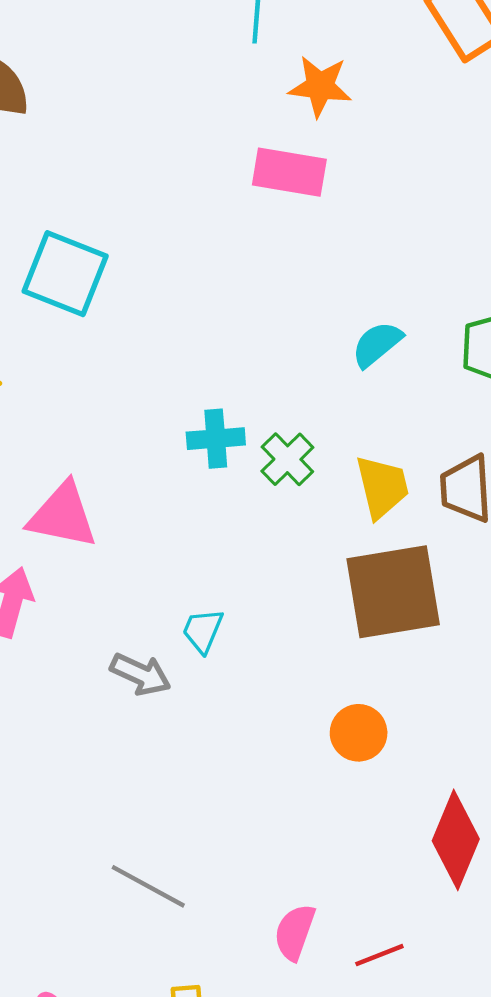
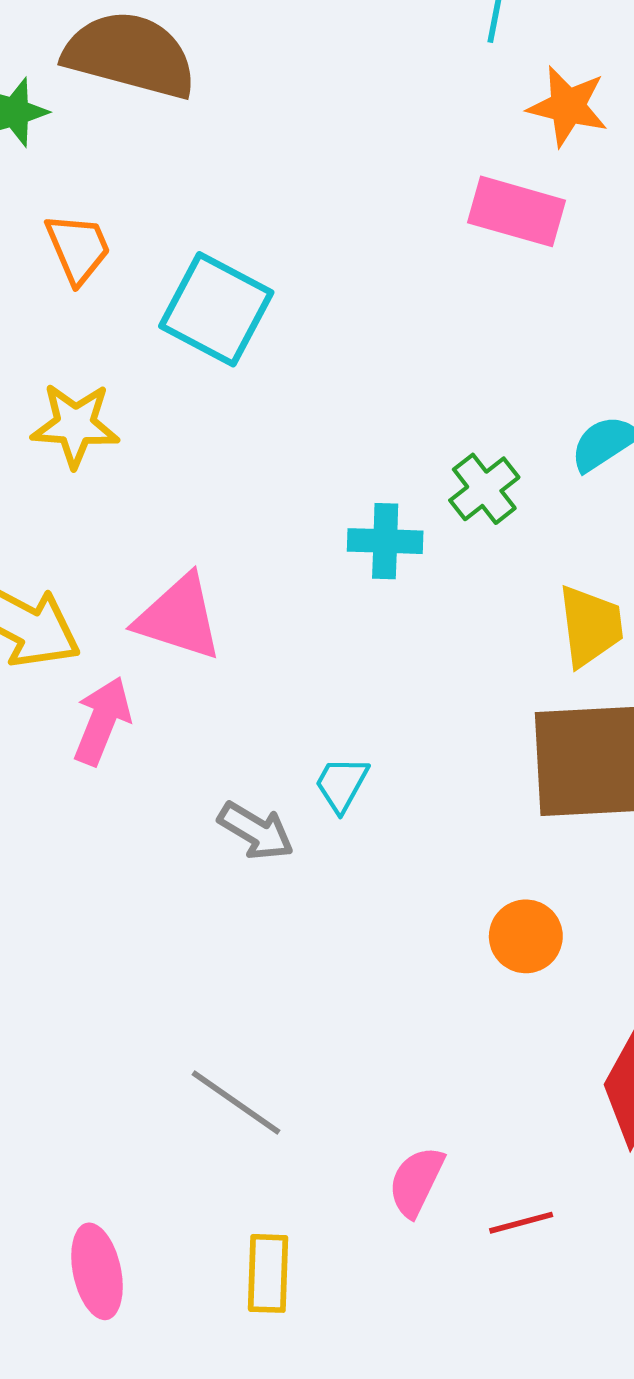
green cross: (287, 459) -> (484, 489), moved

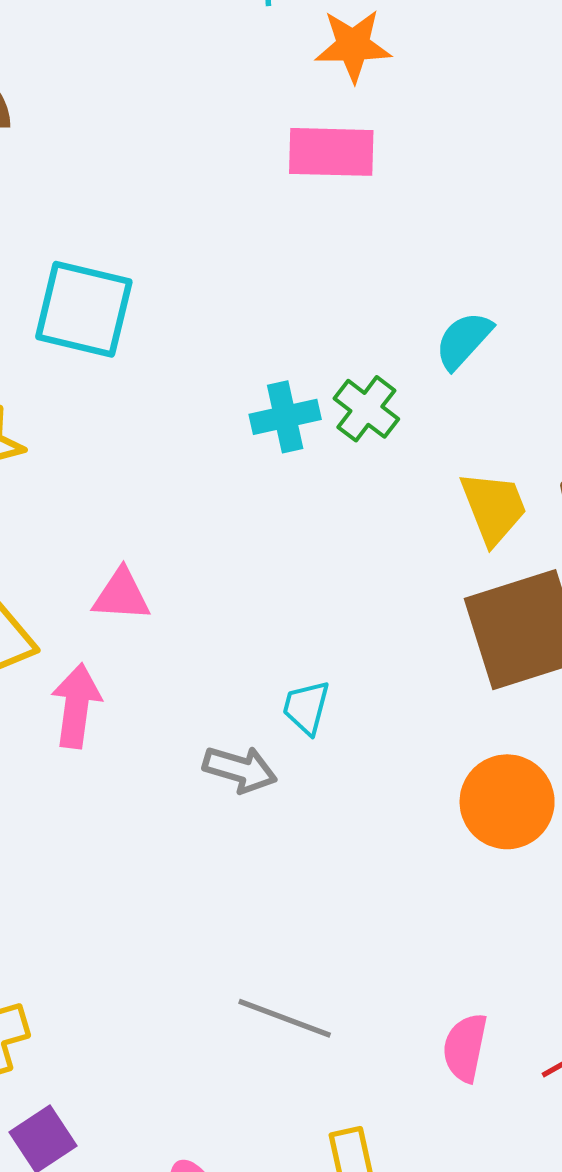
cyan cross: (385, 541) -> (285, 417), moved
pink triangle: (179, 617) -> (121, 595), size x0.7
orange circle: (526, 936) -> (507, 802), size x1.4

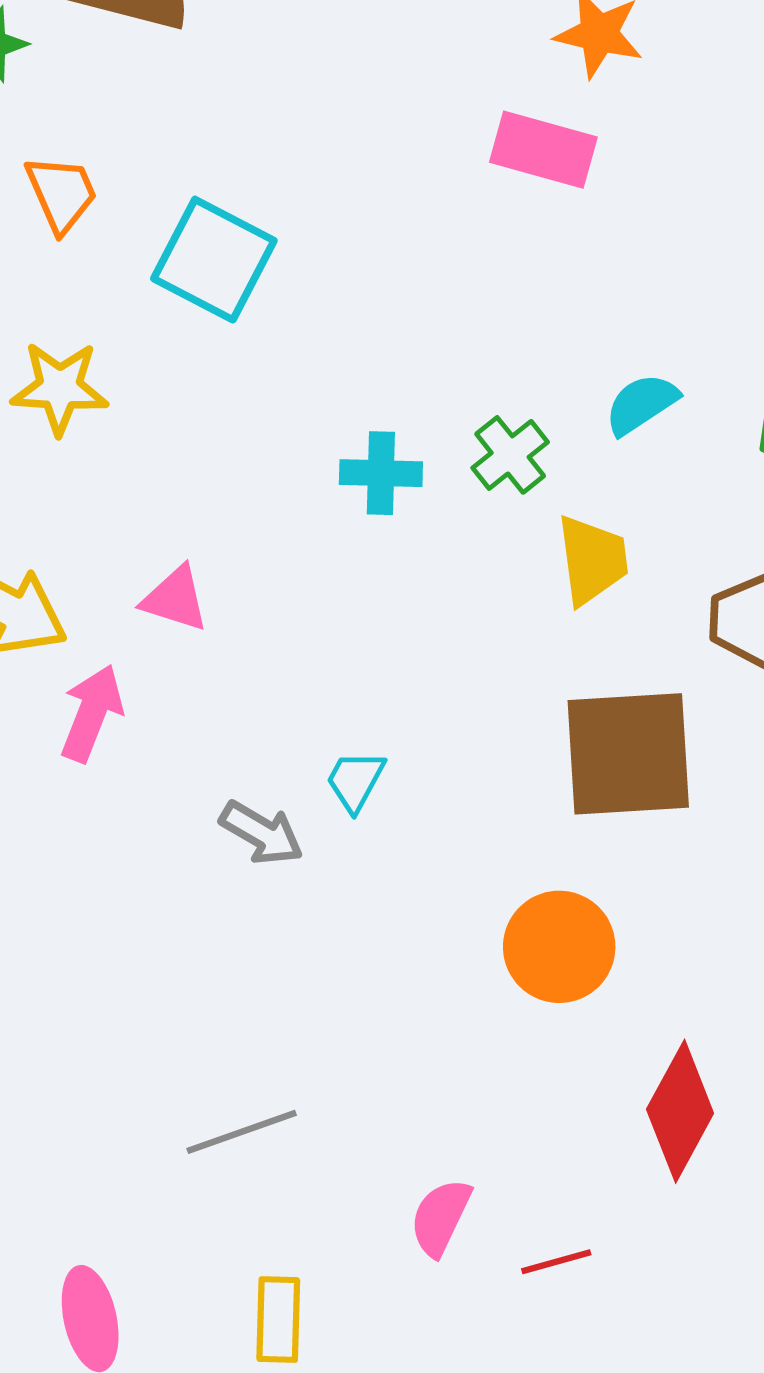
cyan cross: (285, 417) -> (381, 473), moved
yellow trapezoid: (494, 508) -> (592, 560), moved
gray line: (285, 1018) -> (242, 1132), turned -54

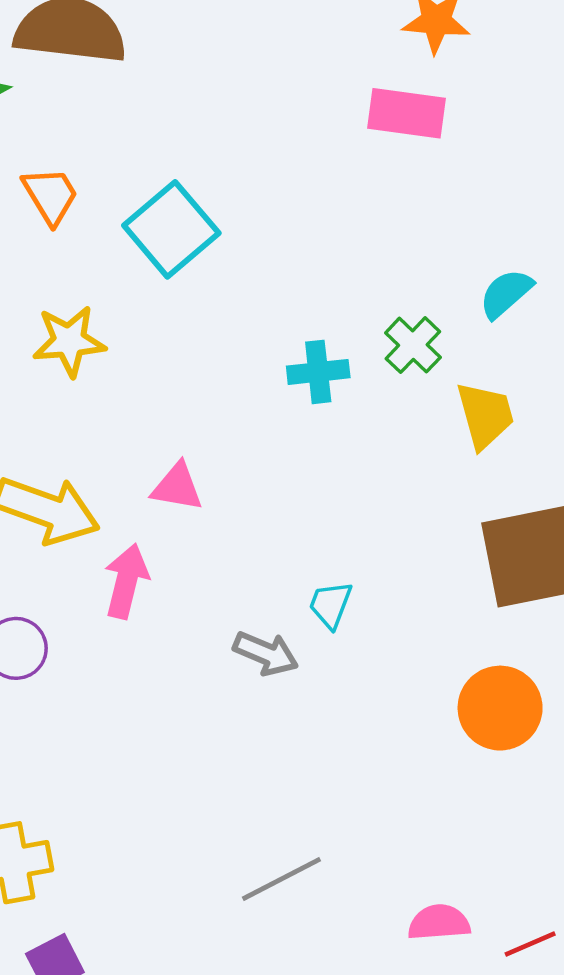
cyan square: (214, 260) -> (171, 229), turned 30
pink semicircle: (441, 1217) -> (439, 923), turned 68

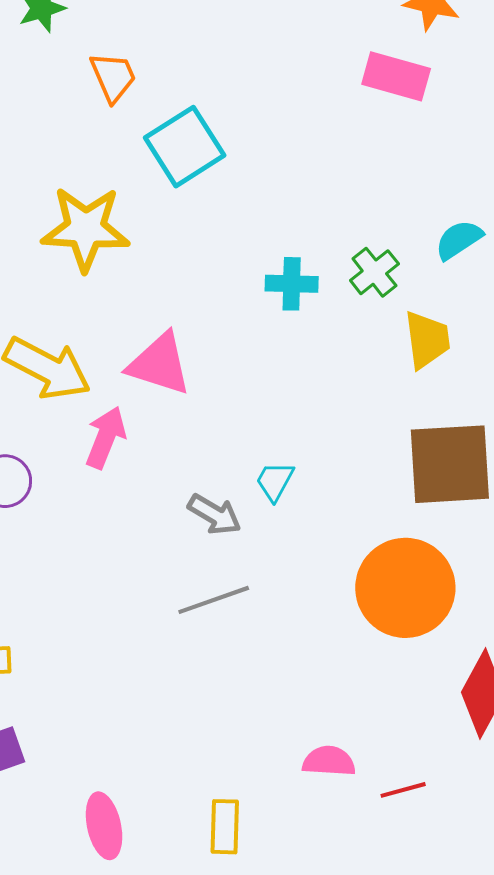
orange trapezoid: (50, 196) -> (113, 77), moved
yellow star: (69, 341) -> (86, 229), size x1.4
pink triangle: (177, 487) -> (159, 364), size x1.5
orange circle: (500, 708) -> (405, 588), size x1.4
gray line: (281, 879) -> (214, 600), moved

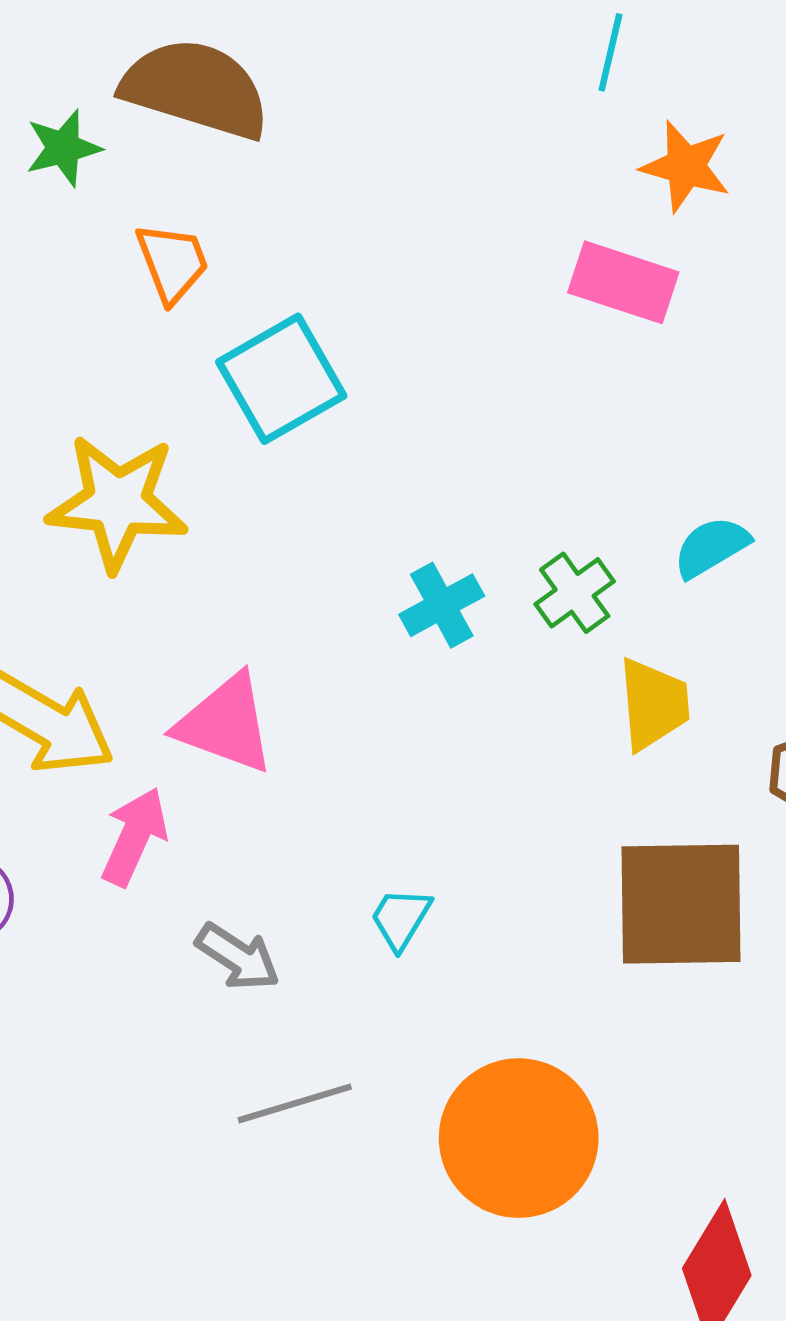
cyan cross: (292, 284) -> (442, 605), turned -33
gray arrow: (215, 514) -> (238, 957), moved
orange circle: (405, 588) -> (519, 1138), moved

